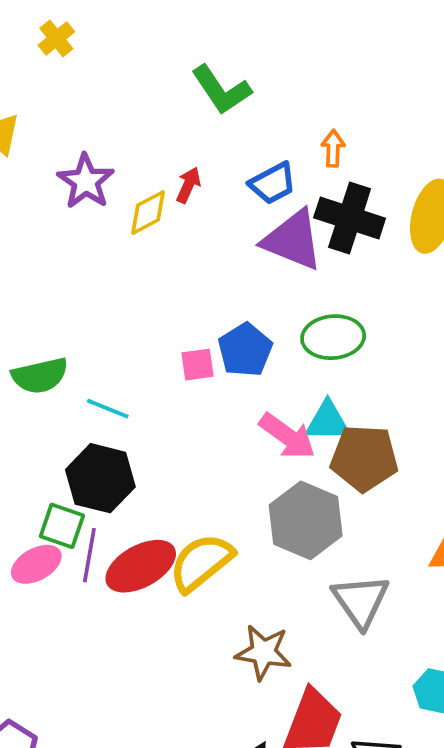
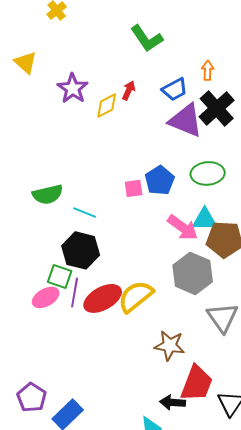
black cross: (350, 218) -> (217, 108), turned 30

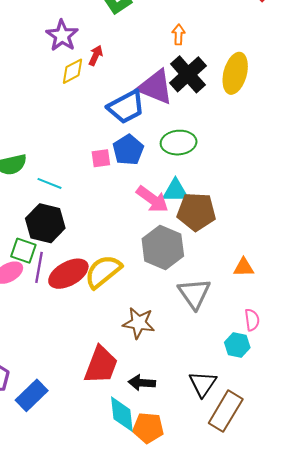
purple star: (73, 88) -> (62, 36), moved
blue trapezoid: (175, 89) -> (126, 107), moved, size x1.4
red trapezoid: (197, 383) -> (101, 365), moved

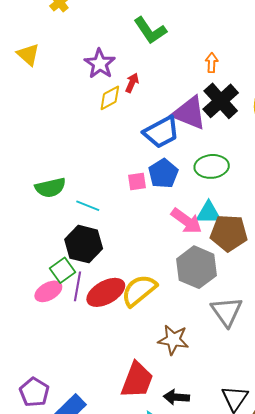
green square: (23, 251) -> (62, 270), turned 35

